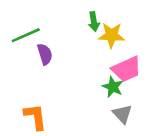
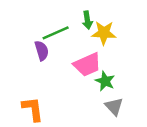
green line: (26, 35) -> (56, 33), moved
pink trapezoid: (126, 69) -> (87, 65), moved

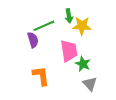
pink trapezoid: (87, 65) -> (69, 51), turned -75
orange L-shape: (33, 109) -> (41, 76), moved

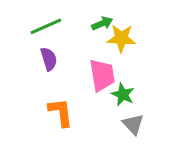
green arrow: (69, 16) -> (102, 23), turned -104
green line: (44, 26) -> (46, 26), moved

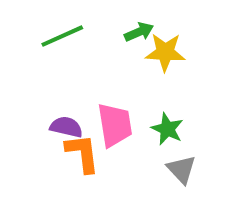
purple semicircle: (49, 59) -> (66, 127), moved, turned -60
pink trapezoid: (102, 75) -> (115, 125), moved

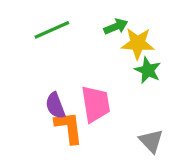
purple semicircle: (66, 127) -> (55, 106), turned -124
green star: (167, 129) -> (148, 70), moved

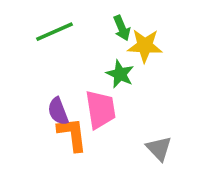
green arrow: (116, 27) -> (122, 28), turned 90
green star: (148, 70) -> (120, 74), moved

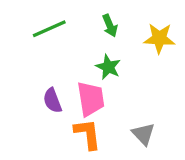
yellow star: (145, 46) -> (159, 38), moved
orange L-shape: (72, 134) -> (88, 134), moved

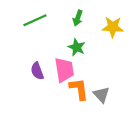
green arrow: (110, 26) -> (78, 18), turned 42
orange L-shape: (88, 134) -> (79, 89), moved

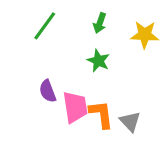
green line: (35, 20) -> (45, 26), turned -30
pink trapezoid: (64, 70) -> (75, 107), moved

